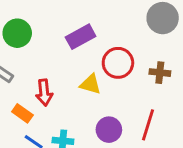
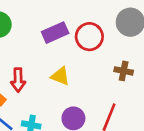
red circle: (118, 63) -> (89, 37), moved

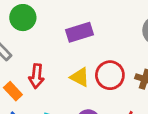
red circle: (89, 37) -> (110, 75), moved

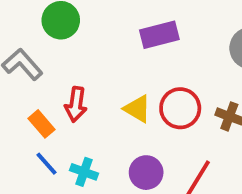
purple rectangle: (80, 32) -> (159, 35), moved

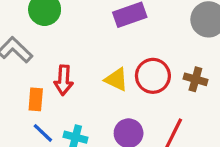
orange rectangle: (41, 124) -> (36, 99), turned 50

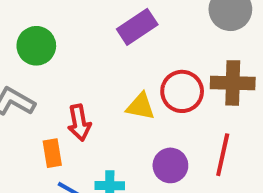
brown cross: (195, 79) -> (233, 83), size x1.5

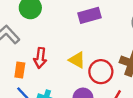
red circle: (182, 91) -> (101, 72), moved

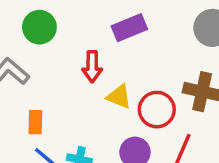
red arrow: (40, 58) -> (92, 66), moved

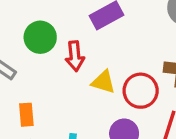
green circle: (39, 27) -> (40, 37), moved

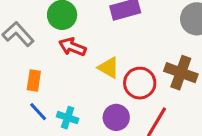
red arrow: (75, 56) -> (72, 47), moved, turned 104

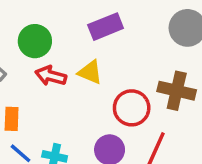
yellow triangle: (109, 68) -> (90, 72), moved

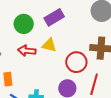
green circle: (35, 41) -> (24, 24), moved

